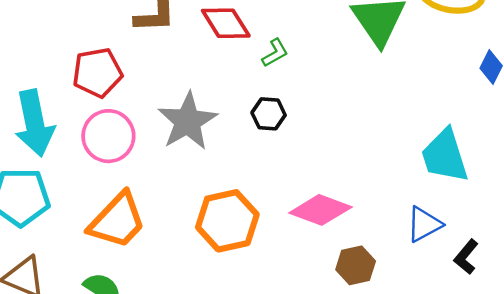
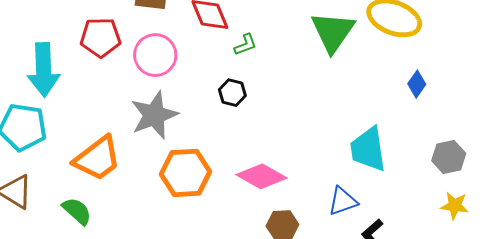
gray star: (188, 121) -> (154, 115), moved
pink circle: (108, 136) -> (155, 55), moved

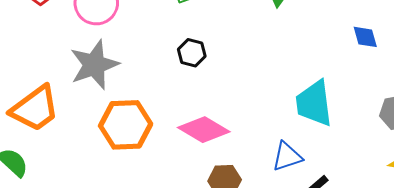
blue diamond: (417, 84) -> (365, 37), turned -52
black hexagon: (232, 93) -> (192, 53), moved

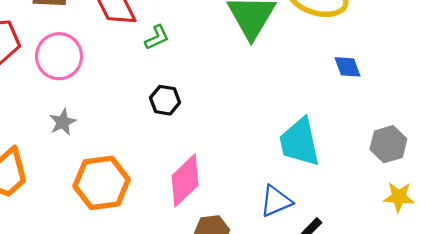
gray star: (94, 65) -> (63, 122), size x0.5
pink diamond: (204, 130) -> (185, 180), turned -69

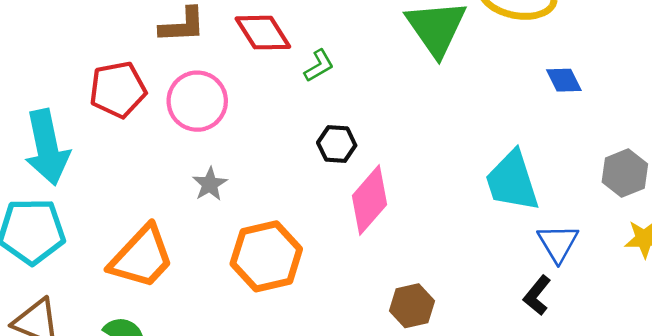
pink diamond: (185, 180) -> (369, 200), moved
blue triangle: (276, 201) -> (558, 243), moved, turned -32

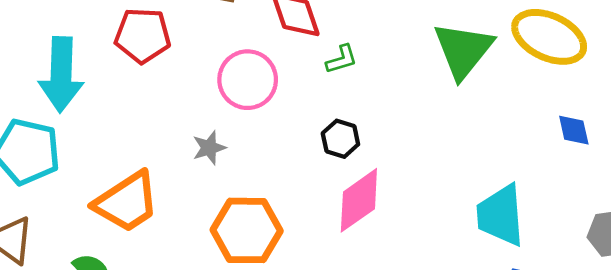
pink circle: (197, 101) -> (248, 80), moved

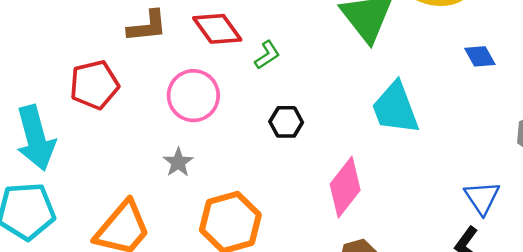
pink diamond: (359, 200) -> (345, 187), moved
cyan trapezoid: (501, 215) -> (395, 108), moved

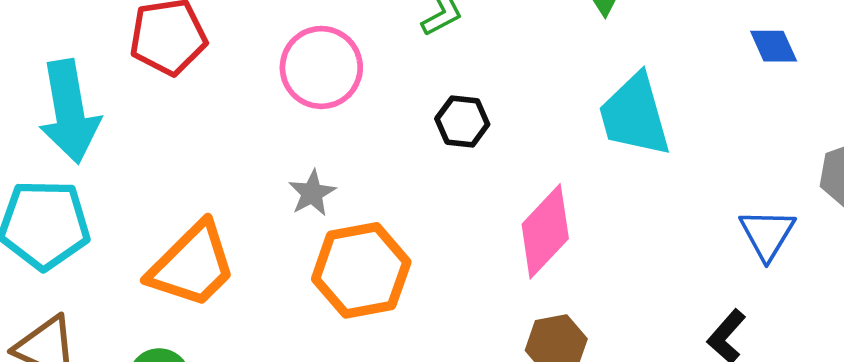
gray star: (178, 162) -> (312, 193), moved
blue triangle: (482, 198) -> (767, 234), moved

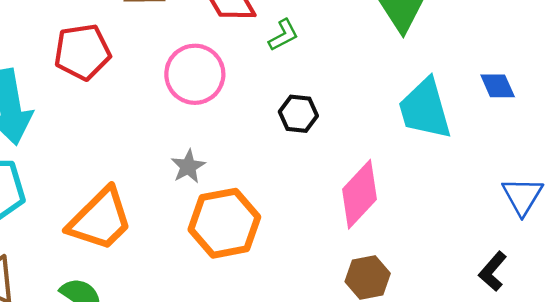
blue diamond: (774, 46) -> (498, 86), moved

